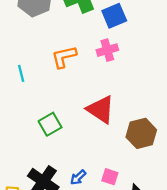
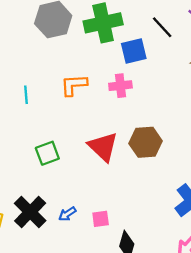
brown hexagon: (141, 133) -> (146, 142), moved
pink square: (110, 177) -> (101, 219), turned -35

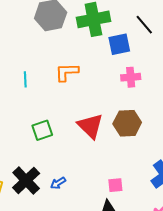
pink cross: (120, 86) -> (131, 77), moved
pink square: (101, 219) -> (115, 185), moved

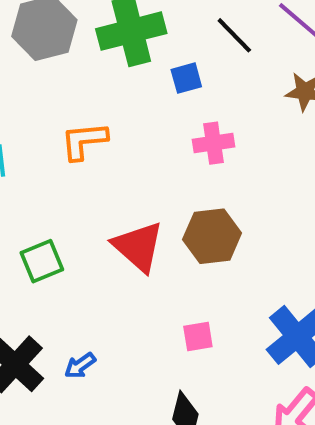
blue square: (119, 44) -> (186, 78), size x0.7
pink square: (115, 185) -> (198, 337), moved

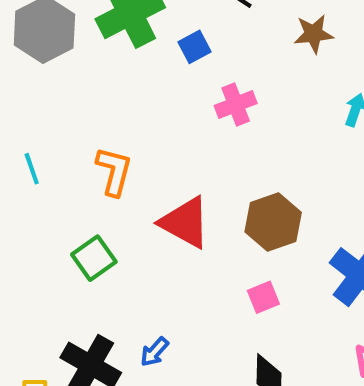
orange L-shape: (84, 141) -> (114, 171), moved, turned 123
brown hexagon: (212, 236) -> (273, 222), moved

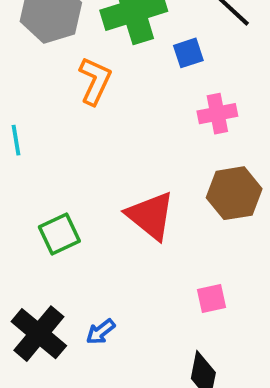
orange L-shape: (114, 171) -> (95, 81), moved
brown hexagon: (273, 222) -> (234, 193), moved

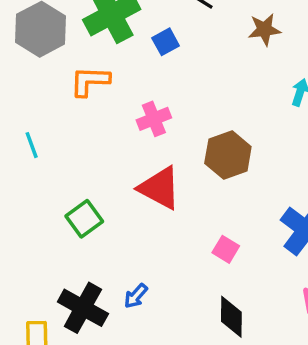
orange L-shape: (95, 81) -> (90, 81), turned -102
pink cross: (217, 114) -> (154, 119), moved
pink square: (212, 299) -> (226, 249), turned -36

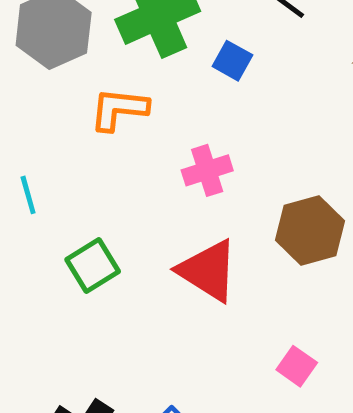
blue square: (166, 42) -> (232, 61), turned -36
green square: (84, 219) -> (93, 265), moved

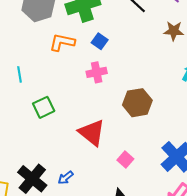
blue square: (232, 61) -> (100, 41), moved
red triangle: (208, 271) -> (92, 133), moved

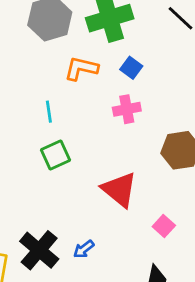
cyan line: (20, 74) -> (49, 112), moved

